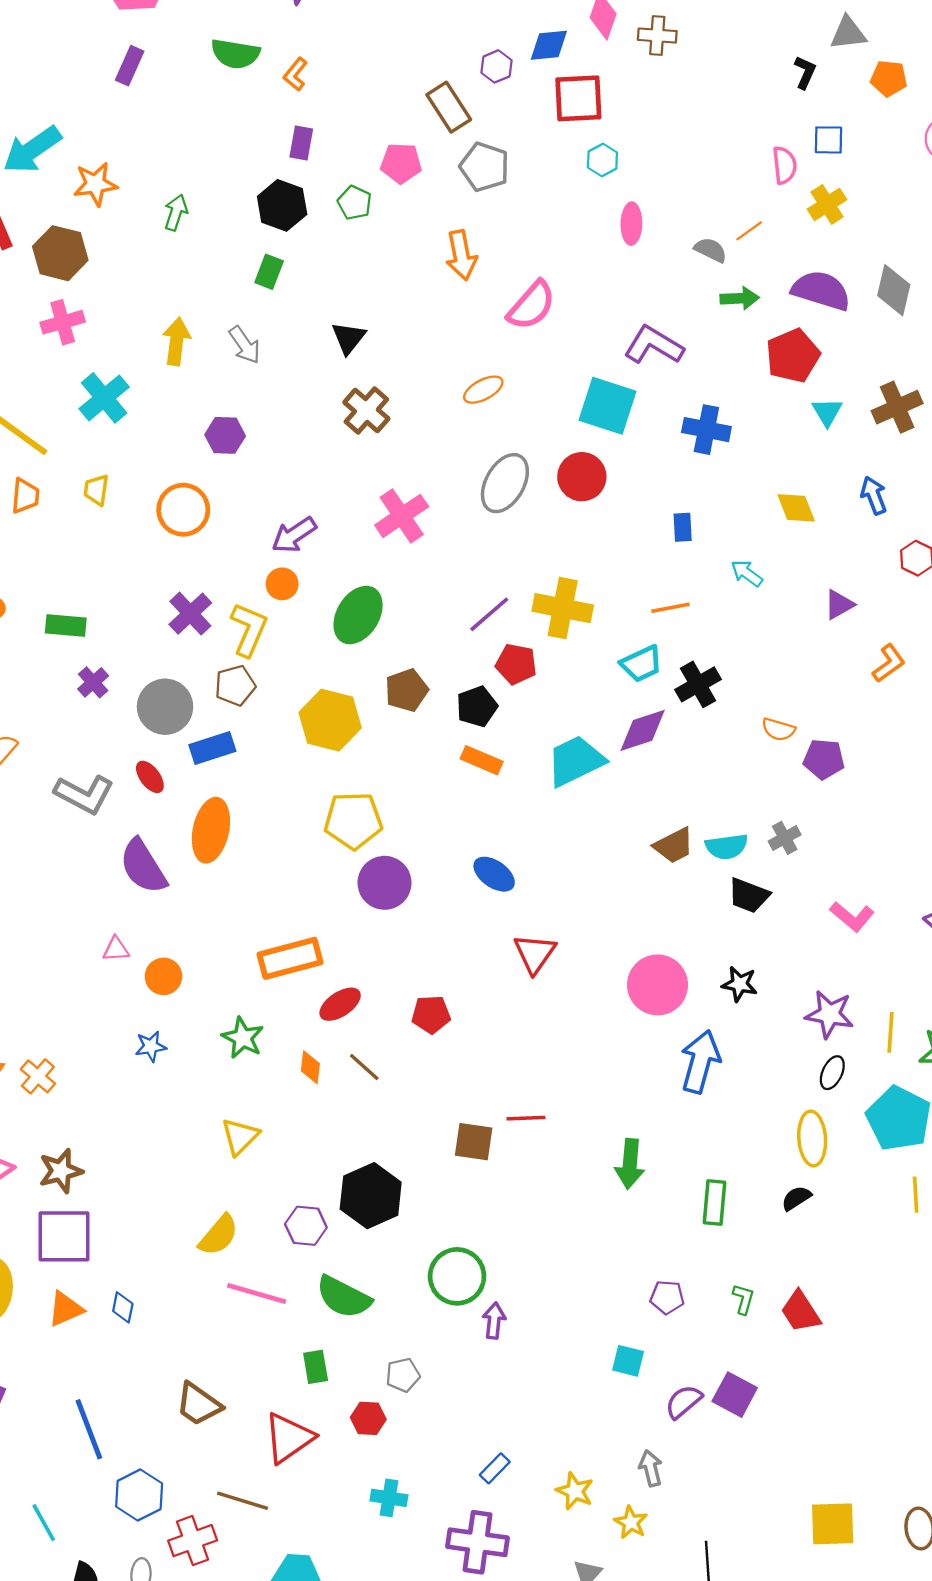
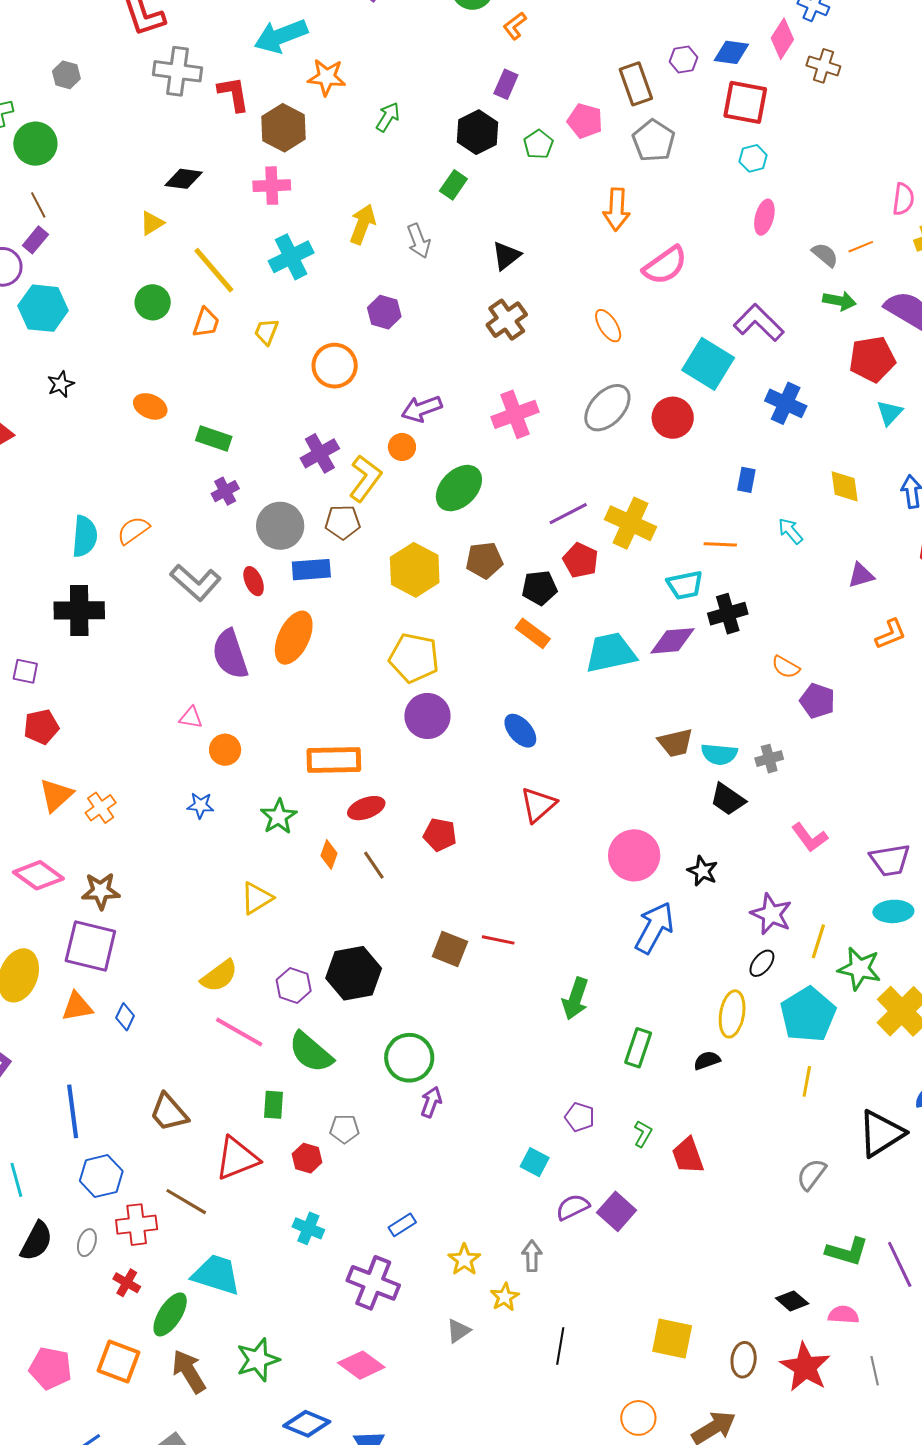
orange ellipse: (483, 390) -> (608, 326), turned 72

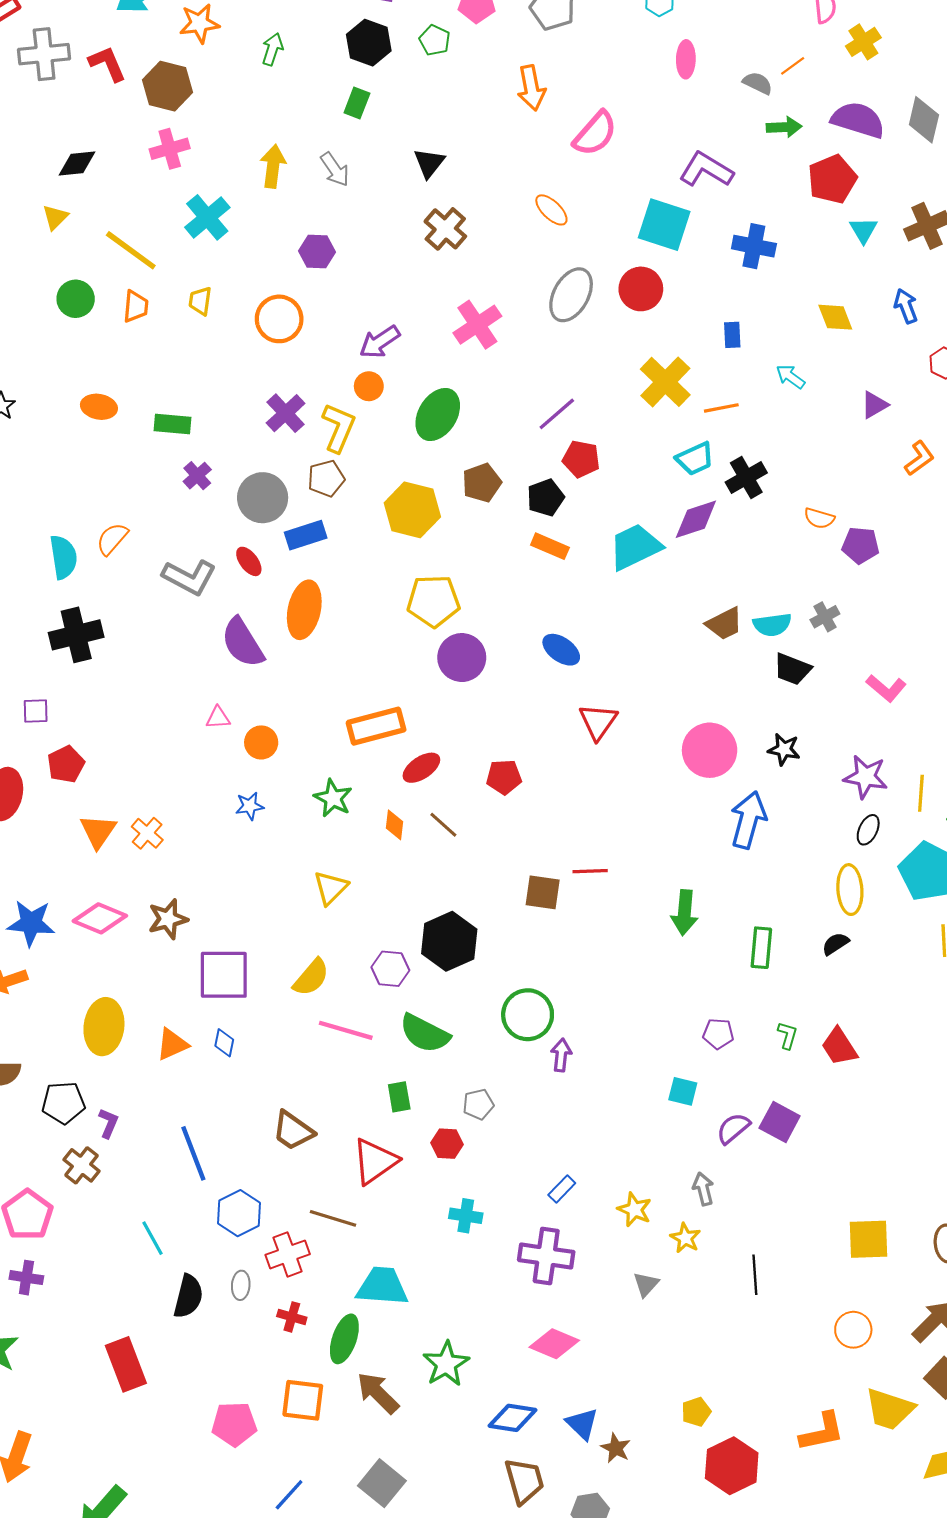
yellow cross: (630, 523) -> (665, 382), moved, turned 33
purple square: (90, 946) -> (224, 975), moved

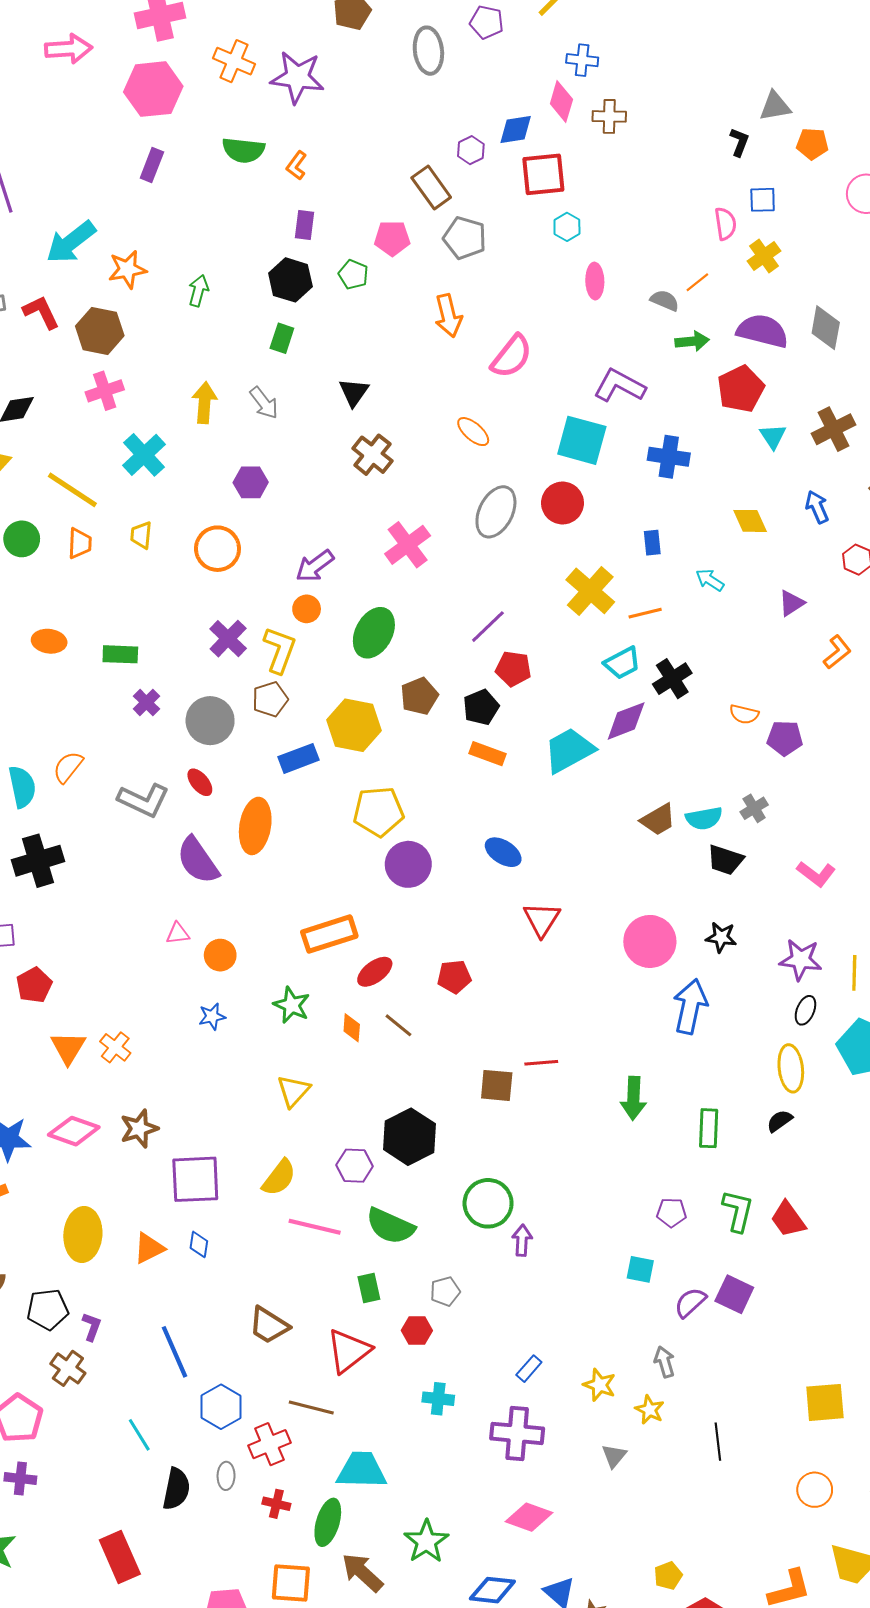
blue rectangle: (306, 535) -> (298, 758), moved
green L-shape: (787, 1035) -> (738, 1211), size x1.6

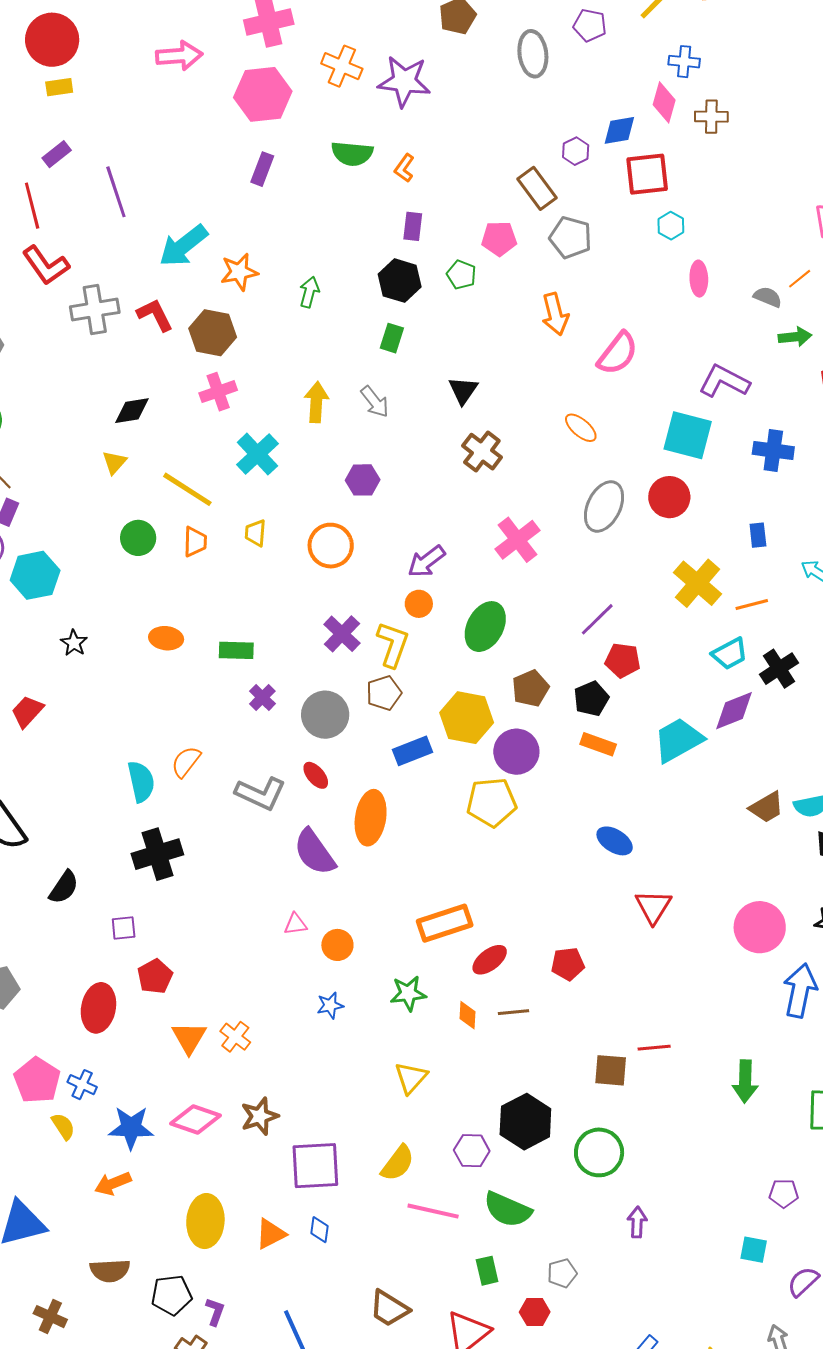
purple circle: (408, 864) -> (516, 752), moved
green star: (292, 1005) -> (408, 993), turned -30
brown line: (398, 1025) -> (513, 1012), turned -44
green circle: (488, 1203) -> (599, 1152), moved

